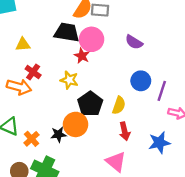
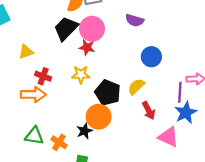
black trapezoid: (67, 32) -> (66, 28), turned -40
purple line: (162, 91) -> (180, 92), moved
yellow semicircle: (119, 105) -> (136, 87), turned -138
pink triangle: (116, 162) -> (168, 137), moved

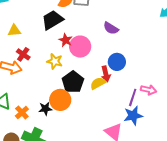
pink circle: (92, 29) -> (80, 47), moved
red arrow: (149, 111) -> (106, 74), moved

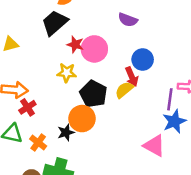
red cross: (23, 54) -> (27, 107), moved, turned 32

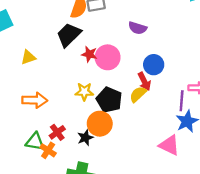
yellow star: (67, 73) -> (84, 92), moved
red cross: (27, 107) -> (57, 132), moved
orange cross: (38, 142) -> (48, 150), moved

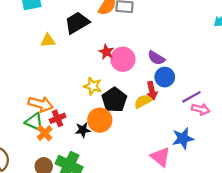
purple semicircle: (138, 28) -> (156, 58), moved
black trapezoid: (69, 35) -> (77, 23), moved
orange arrow: (35, 100) -> (41, 104), moved
purple line: (182, 101) -> (191, 97), moved, turned 42

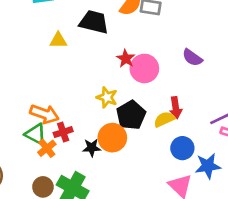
black trapezoid: (77, 23) -> (94, 22), turned 40
purple semicircle: (156, 58) -> (192, 58), moved
blue circle: (165, 77) -> (182, 148), moved

